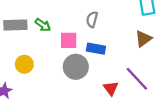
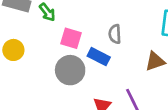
gray semicircle: (92, 19) -> (115, 34), moved, turned -35

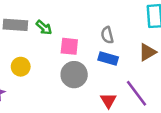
blue rectangle: (99, 57) -> (108, 59), moved

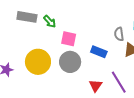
gray semicircle: (107, 35) -> (119, 34), moved
yellow circle: (21, 67) -> (38, 62), moved, size x1.6

